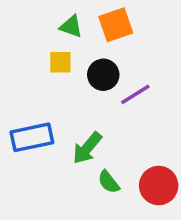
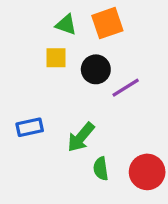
blue rectangle: (32, 137) -> (30, 127), size x0.7
green semicircle: (109, 182) -> (101, 169), turned 30

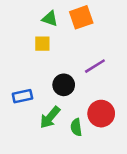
black circle: (96, 69) -> (64, 85), moved
green arrow: (81, 137) -> (50, 117), moved
red circle: (147, 172) -> (101, 114), moved

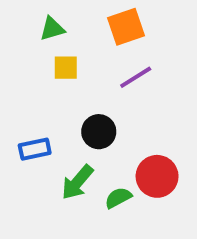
green triangle: (50, 19) -> (52, 29), moved, turned -35
purple line: (95, 66) -> (136, 77), moved
green semicircle: (76, 127) -> (118, 198), turned 70

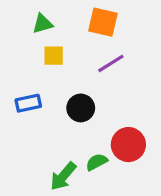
orange square: (126, 27) -> (103, 22), turned 32
blue rectangle: (35, 149) -> (28, 103), moved
green arrow: (77, 182) -> (63, 176), moved

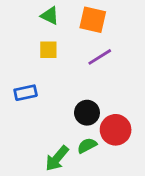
green triangle: (43, 24) -> (50, 16), moved, turned 42
black circle: (81, 108) -> (87, 113), moved

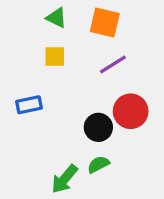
red circle: (116, 130) -> (131, 111), moved

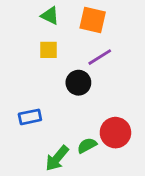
blue rectangle: (29, 105) -> (30, 117), moved
red circle: (131, 111) -> (115, 133), moved
black circle: (98, 127) -> (78, 83), moved

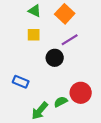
orange square: (93, 20) -> (65, 14), turned 30
blue rectangle: (30, 117) -> (21, 82), turned 35

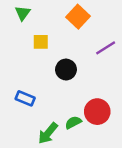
green triangle: (35, 11) -> (23, 13), moved, turned 40
purple line: (70, 40) -> (106, 48), moved

